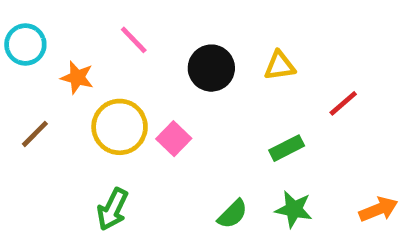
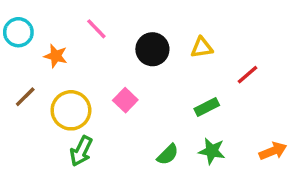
yellow circle: (120, 127) -> (71, 110), moved

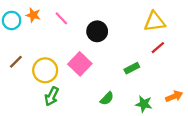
yellow triangle: (202, 48) -> (155, 22), moved, size x1.5
orange star: (56, 56) -> (33, 15), moved
pink square: (125, 100) -> (80, 64), size x1.5
green star: (212, 151) -> (144, 104), moved

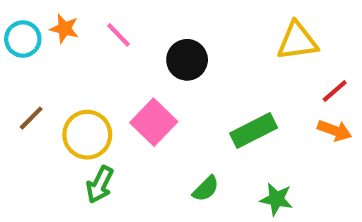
red line: (158, 48) -> (335, 91), moved
green rectangle: (132, 68) -> (254, 130), size x1.5
orange arrow: (174, 96) -> (335, 130), moved, turned 42

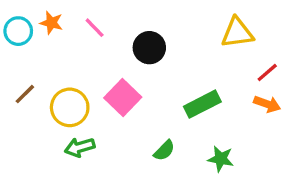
green arrow: (100, 185) -> (80, 147), turned 48

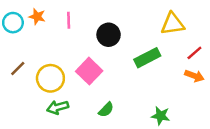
pink line: (95, 28) -> (69, 20), turned 42
green rectangle: (202, 104) -> (147, 58), moved
green semicircle: (164, 151) -> (106, 110), moved

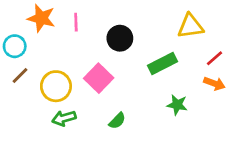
orange star: (37, 17) -> (41, 18), size x1.5
cyan circle: (13, 23) -> (15, 46), moved
green star: (161, 116) -> (177, 105), moved

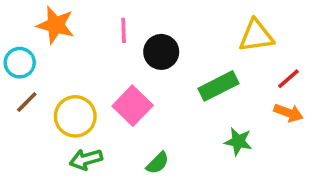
pink line: (76, 22) -> (124, 30), moved

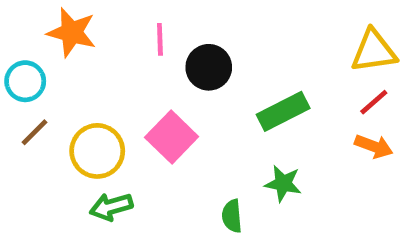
yellow triangle: (256, 36) -> (374, 51), moved
green star: (238, 141) -> (283, 183), moved
green semicircle: (158, 163) -> (232, 216), moved, turned 130

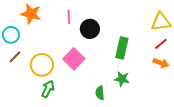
green rectangle: (283, 111) -> (122, 48), turned -50
green arrow: (111, 207) -> (48, 89), turned 132

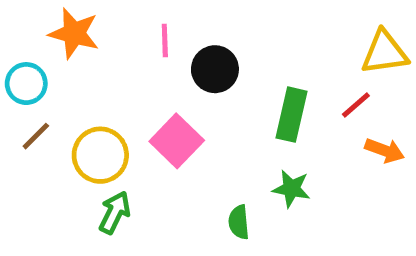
red line: (161, 44) -> (356, 105), moved

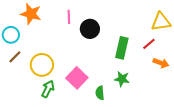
pink square: (177, 141) -> (77, 78), moved

